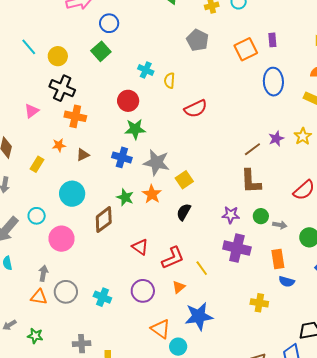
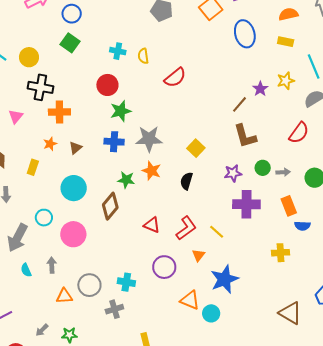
yellow star: (303, 136) -> (286, 81), turned 30
yellow square: (184, 180) -> (196, 148), moved
gray arrow: (43, 273) -> (52, 265), moved
gray cross: (82, 344) -> (114, 309), moved

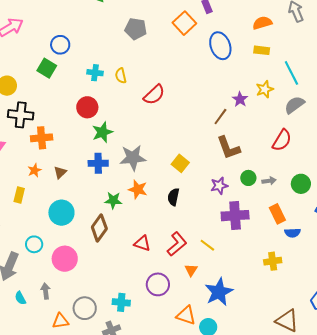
blue circle: (72, 14) -> (60, 45), moved

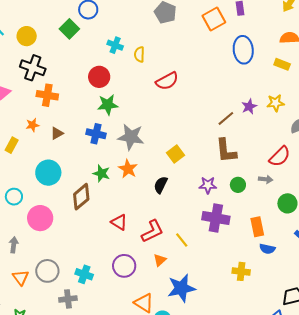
gray arrow: (269, 181) -> (266, 179), moved
orange triangle: (60, 321) -> (21, 278), turned 48

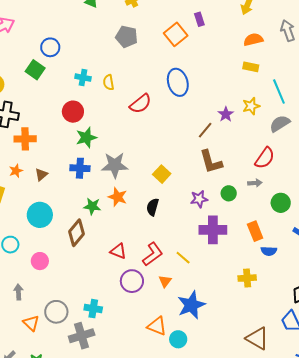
blue ellipse: (243, 50) -> (178, 82), moved
pink circle: (40, 218) -> (40, 261), size x0.7
purple circle: (124, 266) -> (132, 281), moved
gray cross: (68, 299) -> (82, 336), size x1.4

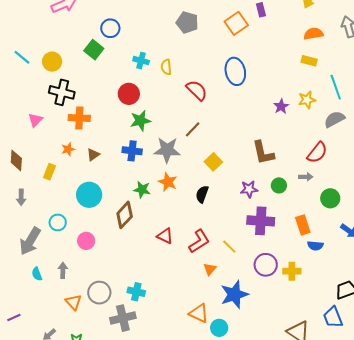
red semicircle: (141, 104) -> (197, 90), turned -100
brown line: (205, 130) -> (193, 129), moved
purple circle: (132, 281) -> (266, 265), moved

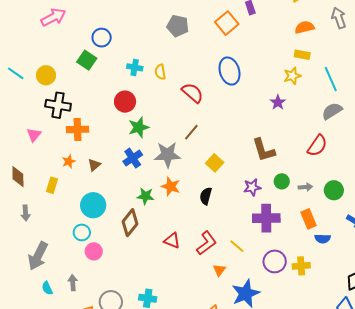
yellow star: (307, 100) -> (292, 76), moved
blue cross: (132, 151) -> (133, 158), turned -36
gray arrow: (306, 177) -> (305, 187), moved
cyan circle: (58, 222) -> (82, 232), moved

